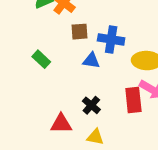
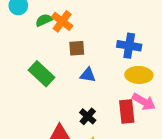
blue cross: (111, 39) -> (129, 46), moved
green rectangle: (41, 59) -> (41, 74), size x1.5

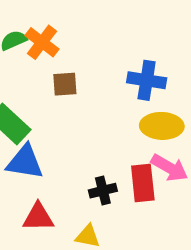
blue triangle: (88, 75) -> (25, 162), moved, size x1.5
black cross: (88, 116) -> (103, 191), moved, turned 35

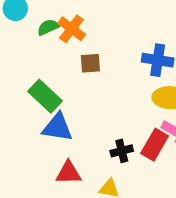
red rectangle: (143, 183) -> (155, 145), turned 36

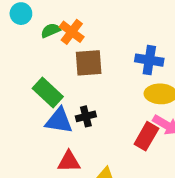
brown square: (90, 63) -> (89, 63), size x1.5
black cross: (122, 151) -> (86, 116), moved

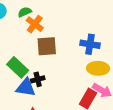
green semicircle: (51, 30) -> (25, 12), moved
black cross: (86, 116) -> (38, 79), moved

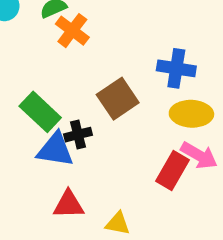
brown square: (47, 46) -> (118, 99), moved, turned -30

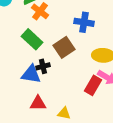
blue cross: (176, 68) -> (84, 22), moved
green rectangle: (40, 112) -> (32, 39), moved

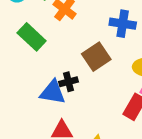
green rectangle: (32, 39) -> (32, 37), moved

